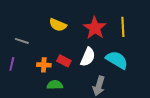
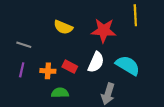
yellow line: (123, 27) -> (135, 15), moved
red star: (95, 28) -> (104, 30), turned -30
purple line: (12, 64) -> (22, 70), moved

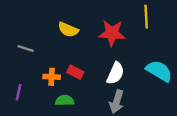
white semicircle: (96, 62) -> (115, 73), moved
cyan semicircle: (128, 65) -> (159, 71), moved
purple line: (22, 70) -> (19, 92), moved

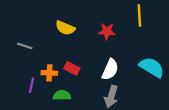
red star: (112, 33) -> (107, 31), size x0.7
purple line: (19, 92) -> (31, 85), moved

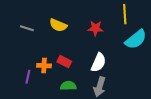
gray line: (25, 46) -> (27, 28), moved
cyan semicircle: (152, 67) -> (136, 39), moved, turned 110
green semicircle: (62, 95) -> (68, 86), moved

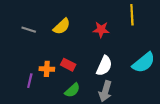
yellow semicircle: (58, 25) -> (62, 26), turned -66
cyan semicircle: (136, 39) -> (144, 63), moved
green semicircle: (68, 86) -> (72, 90), turned 140

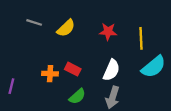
yellow line: (132, 15) -> (141, 38), moved
gray line: (29, 30) -> (34, 22), moved
purple line: (30, 81) -> (11, 86), moved

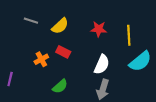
red rectangle: (73, 69) -> (63, 52), moved
orange cross: (50, 74) -> (41, 59), moved, turned -32
green semicircle: (77, 96) -> (60, 86), moved

